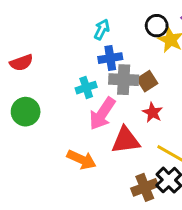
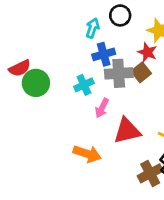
black circle: (157, 26) -> (120, 15), moved
green circle: (26, 112) -> (36, 83), moved
red star: (153, 112) -> (147, 52), moved
pink arrow: (102, 114) -> (102, 108), size x0.6

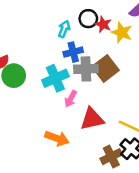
red star: (147, 52) -> (103, 24), moved
brown square: (141, 72) -> (105, 68), size x1.5
cyan cross: (84, 85) -> (55, 78), size x1.5

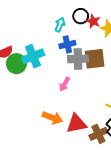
brown square: (105, 68) -> (95, 59), turned 30
cyan cross: (55, 78) -> (33, 56), moved
red triangle: (92, 119) -> (76, 124), moved

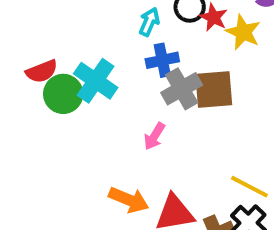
cyan cross: (33, 56) -> (96, 81), turned -35
gray cross: (78, 59) -> (182, 89), turned -30

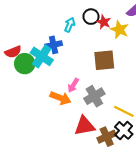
blue cross: (162, 60) -> (54, 45), moved
gray cross: (182, 89) -> (94, 96), moved
orange arrow: (129, 200) -> (60, 98), moved

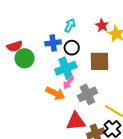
black circle: (91, 17) -> (72, 48), moved
cyan cross: (42, 56) -> (66, 68), moved, turned 30

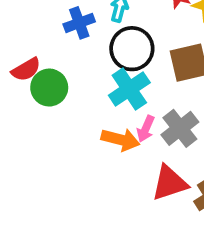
blue cross: (53, 43) -> (79, 23), moved
black circle: (72, 48) -> (132, 49), size x1.5
pink arrow: (68, 83) -> (146, 129), moved

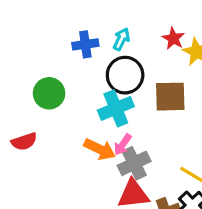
red semicircle: (26, 69) -> (24, 142), moved
gray cross: (180, 128) -> (134, 163), moved

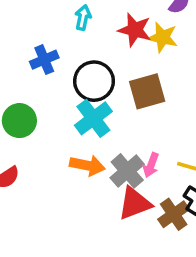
red star: (173, 38) -> (135, 30), size x1.4
cyan arrow: (121, 39) -> (83, 18), moved
pink arrow: (123, 145) -> (151, 165), moved

